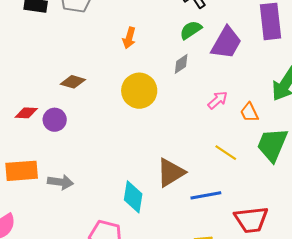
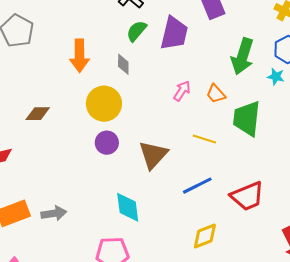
orange arrow: (129, 38) -> (80, 56), size x1.5
gray diamond: (181, 64) -> (123, 64), moved, turned -40
purple circle: (55, 120) -> (107, 143), moved
brown triangle: (171, 173) -> (153, 155), moved

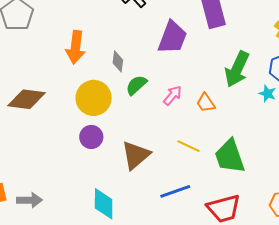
green semicircle: (136, 31) -> (136, 85), moved
brown diamond: (38, 114) -> (27, 99), size x1.5
green trapezoid: (247, 118) -> (230, 156), moved, turned -33

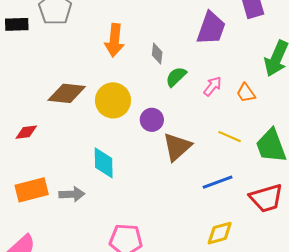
yellow circle: (94, 98) -> (113, 100), moved
purple circle: (91, 137) -> (152, 120), moved
cyan diamond: (104, 204) -> (104, 163), moved

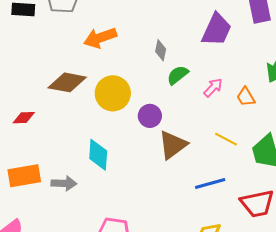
orange arrow: (114, 40) -> (100, 38), moved, turned 60

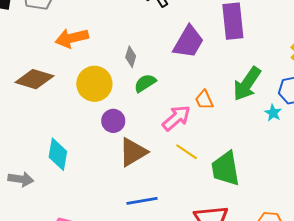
pink arrow: (213, 88) -> (176, 118), moved, size x1.4
yellow circle: (113, 93) -> (94, 84), moved
orange trapezoid: (246, 97) -> (204, 100), moved
blue line: (210, 183) -> (142, 201), moved

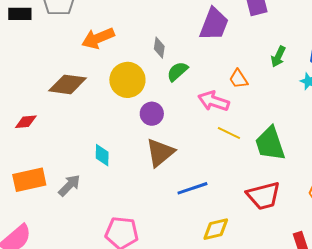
green arrow: (247, 84) -> (278, 57), size x0.6
pink arrow: (176, 118) -> (214, 101), turned -112
brown triangle: (133, 152) -> (160, 153), moved
cyan diamond: (58, 154) -> (102, 155), size x0.7
gray arrow: (21, 179) -> (69, 185), turned -45

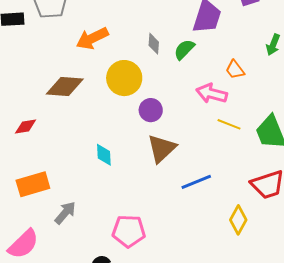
green semicircle: (177, 71) -> (184, 49), moved
gray arrow: (69, 185) -> (65, 213), moved
yellow diamond: (216, 229) -> (238, 220), moved, turned -44

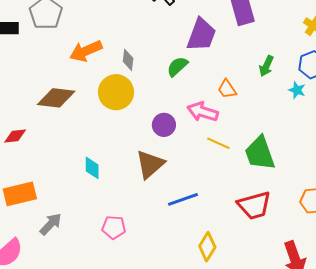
gray diamond: (154, 44) -> (128, 60), moved
purple circle: (151, 110) -> (164, 125), moved
yellow diamond: (238, 220) -> (207, 247), moved
pink pentagon: (129, 231) -> (114, 227), moved, size x0.7

